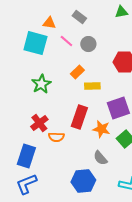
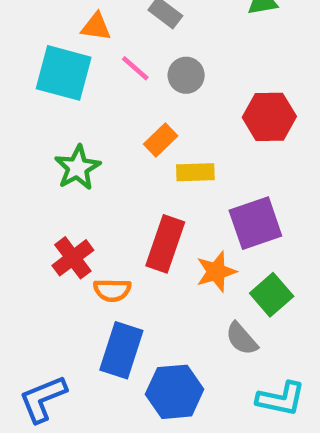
orange star: (101, 129) -> (216, 272), turned -30
blue rectangle: (26, 156) -> (121, 350), moved
gray semicircle: (100, 158) -> (242, 339), moved

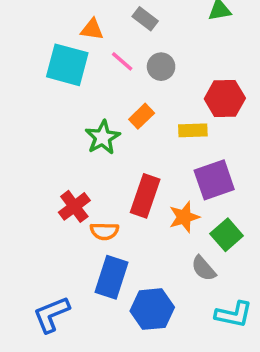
green star: (78, 168) -> (103, 137), moved
yellow rectangle: (195, 172) -> (193, 130), moved

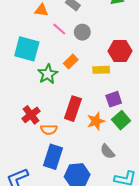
cyan square: (67, 65) -> (27, 49), moved
purple square: (214, 180) -> (114, 99), size x0.7
green square: (227, 235) -> (121, 120), moved

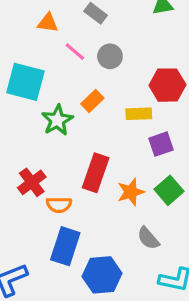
purple square: (114, 99) -> (161, 144), moved

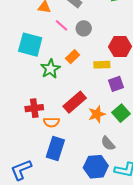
red rectangle: (96, 173) -> (75, 102), turned 30
red cross: (32, 182) -> (34, 108), turned 30
blue hexagon: (102, 275) -> (96, 167), moved

